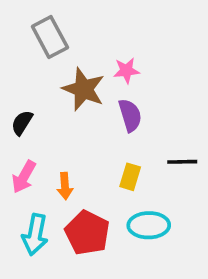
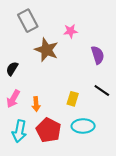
pink star: (126, 71) -> (71, 31), moved
purple semicircle: (130, 115) -> (98, 55), moved
black line: (182, 162) -> (102, 91), turned 35

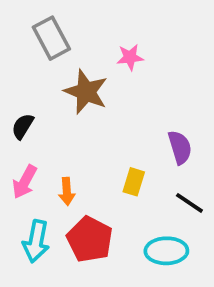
purple semicircle: (98, 55) -> (180, 147), moved
black line: (102, 91) -> (189, 203), moved
cyan ellipse: (83, 126) -> (166, 251), moved

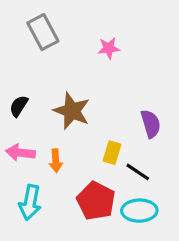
brown star: (86, 92) -> (72, 111), moved
pink arrow: (25, 182) -> (20, 153), turned 68
black line: (189, 203) -> (138, 172), moved
red pentagon: (90, 239) -> (96, 201), moved

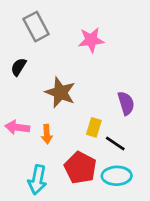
pink star: (109, 48) -> (91, 40), size x1.4
black semicircle: (19, 106) -> (19, 67), moved
cyan arrow: (30, 203) -> (37, 180), moved

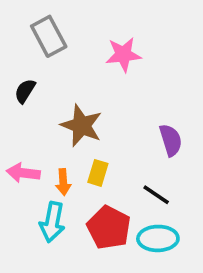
yellow rectangle: (94, 127) -> (98, 173), moved
cyan arrow: (37, 180) -> (52, 222), moved

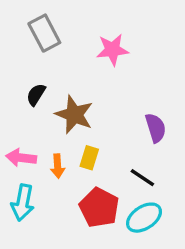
black semicircle: (25, 91) -> (36, 95), moved
cyan arrow: (52, 222) -> (23, 203), moved
cyan ellipse: (158, 238) -> (144, 218), turned -32

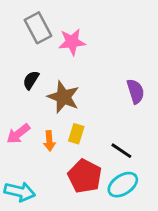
pink star: (112, 50) -> (72, 42), moved
purple semicircle: (156, 128) -> (136, 91), moved
pink arrow: (21, 158) -> (18, 134), turned -45
cyan arrow: (23, 203) -> (20, 192), moved, turned -88

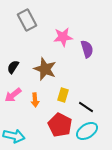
pink star: (72, 42) -> (63, 37), moved
black semicircle: (31, 80) -> (13, 67), moved
purple semicircle: (136, 91) -> (87, 49), moved
yellow rectangle: (76, 134) -> (63, 95), moved

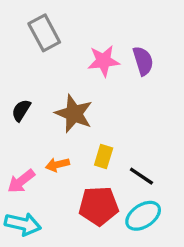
purple semicircle: (87, 49) -> (143, 61), moved
pink arrow: (13, 95) -> (21, 181), moved
orange arrow: (35, 100) -> (57, 165), turned 80
red pentagon: (60, 125) -> (99, 206), turned -30

